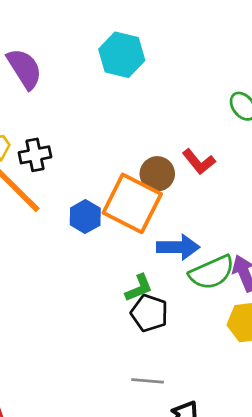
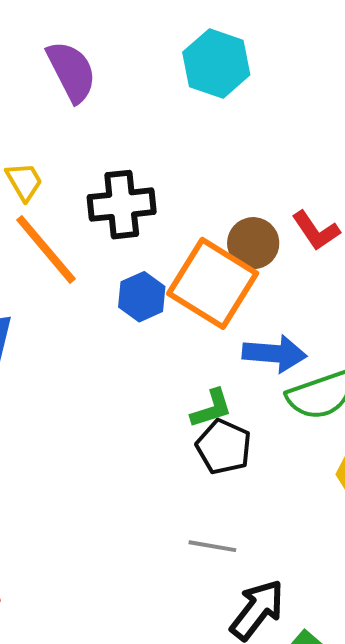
black cross: (35, 155) -> (122, 205), moved, size x1.4

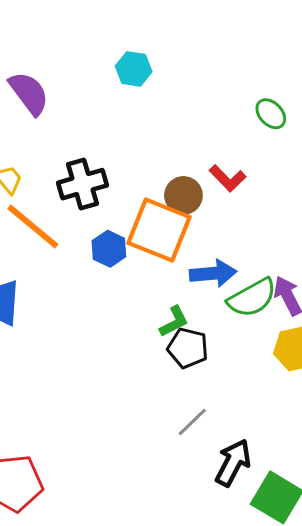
cyan hexagon: (216, 64) -> (134, 69), size x0.7
gray line: (212, 546) -> (192, 422), turned -44

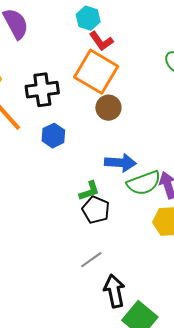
red L-shape: (228, 178) -> (101, 41), moved
orange square: (159, 230) -> (96, 72), moved
black arrow: (233, 463) -> (114, 291), turned -48

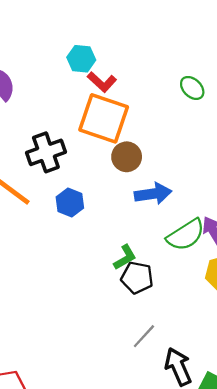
blue arrow: (120, 163) -> (153, 194), moved

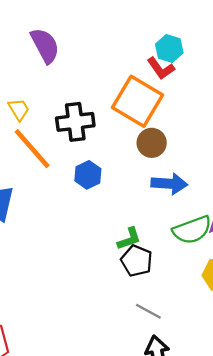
cyan hexagon: (81, 59) -> (169, 49), moved
red L-shape: (102, 82) -> (161, 68), moved
gray line: (144, 336) -> (148, 311), moved, turned 64

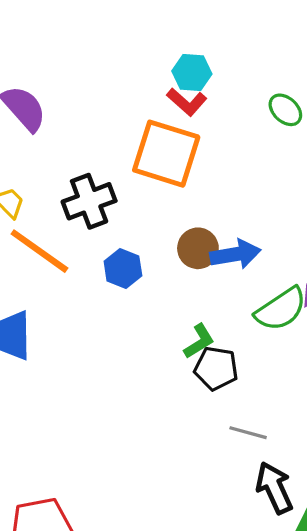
brown circle: (152, 143) -> (198, 248), moved

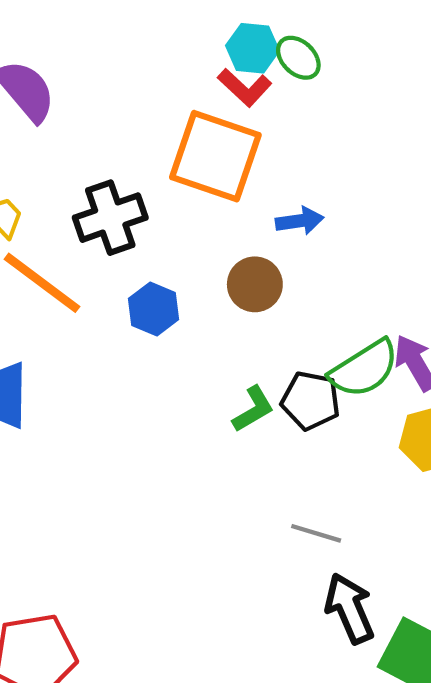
green ellipse: (285, 110) -> (298, 58), moved
blue arrow: (235, 254) -> (300, 221), moved, size x0.7
black pentagon: (216, 368) -> (311, 401), moved

